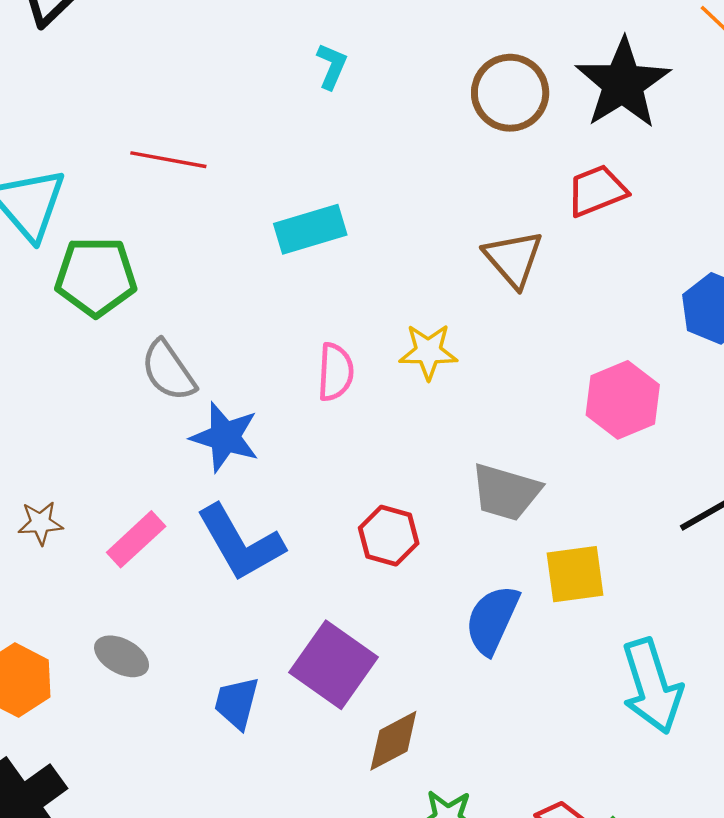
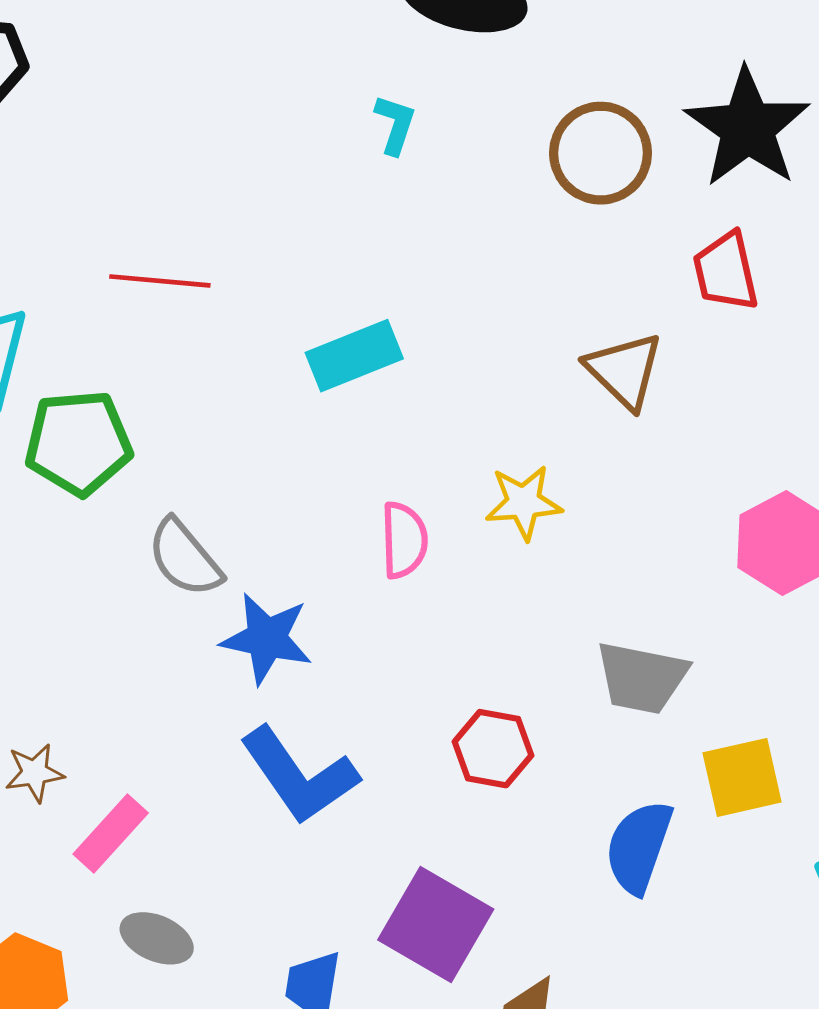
cyan L-shape: (332, 66) -> (395, 124), moved
red trapezoid: (597, 191) -> (726, 272), turned -76
pink rectangle: (136, 539) -> (111, 833), moved

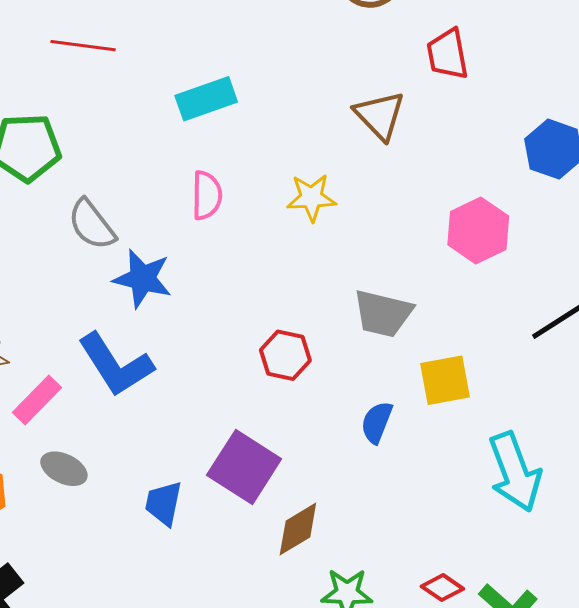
pink semicircle: (404, 540) -> (207, 195), moved
blue L-shape: (299, 776) -> (116, 365), moved
blue semicircle: (639, 847) -> (377, 422), size x0.7

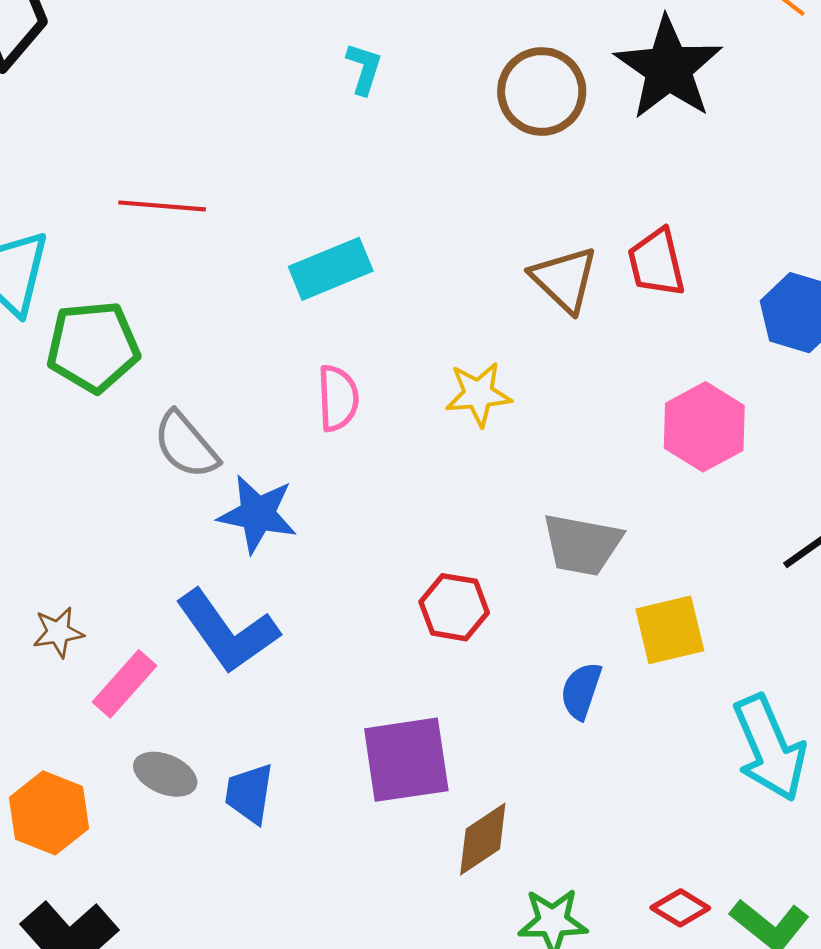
red trapezoid: (448, 54) -> (656, 263), moved
purple square: (244, 467) -> (406, 760), turned -38
blue trapezoid: (163, 503) -> (249, 793), moved

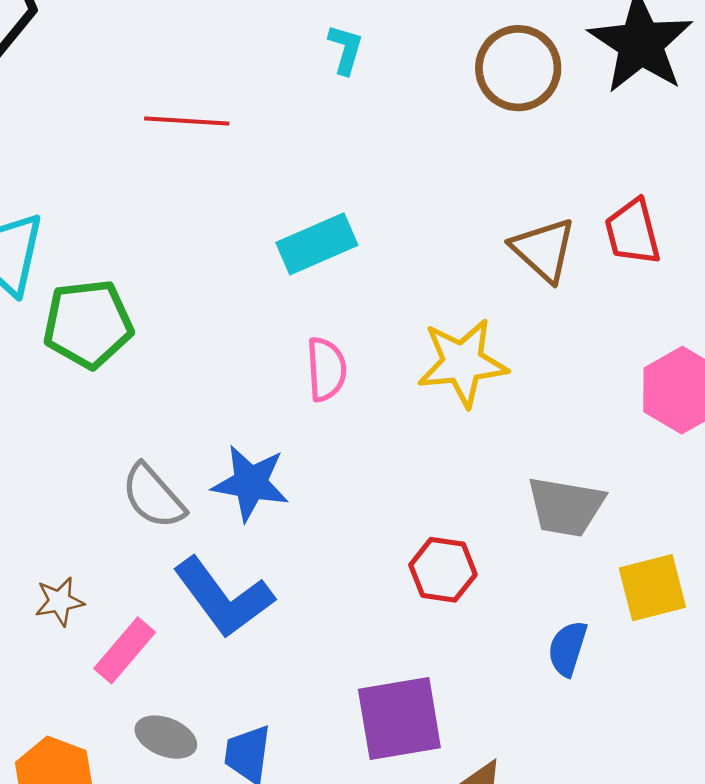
red line: (162, 206) -> (187, 121), moved
yellow star: (478, 394) -> (462, 363), size x1.4
gray semicircle: (186, 445) -> (153, 496), moved

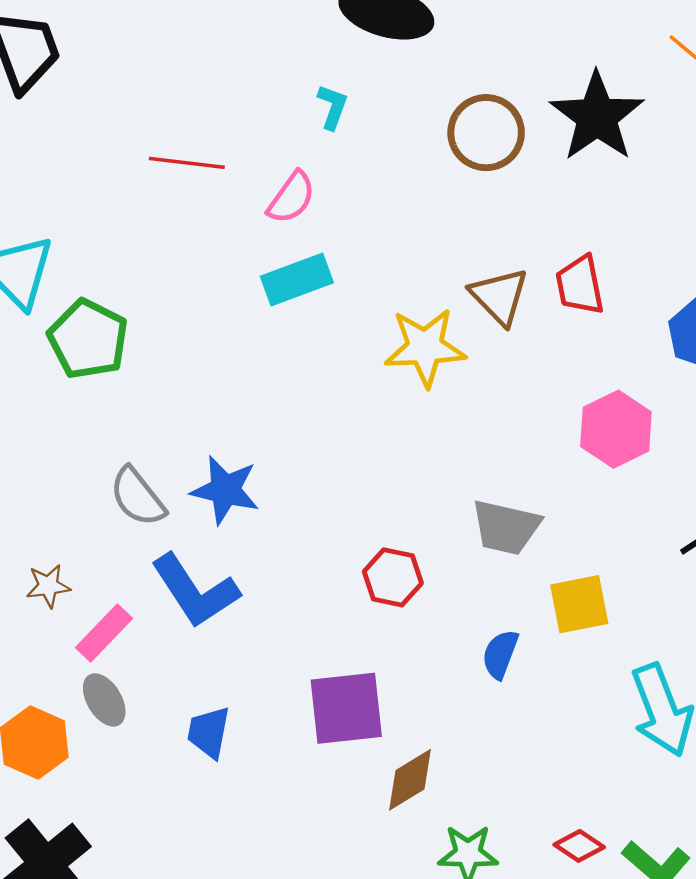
green pentagon: (88, 324) -> (88, 339), turned 30
yellow star: (462, 363) -> (425, 347), moved
pink semicircle: (326, 369) -> (291, 198), moved, turned 36
gray ellipse: (166, 737) -> (104, 700), moved, turned 34

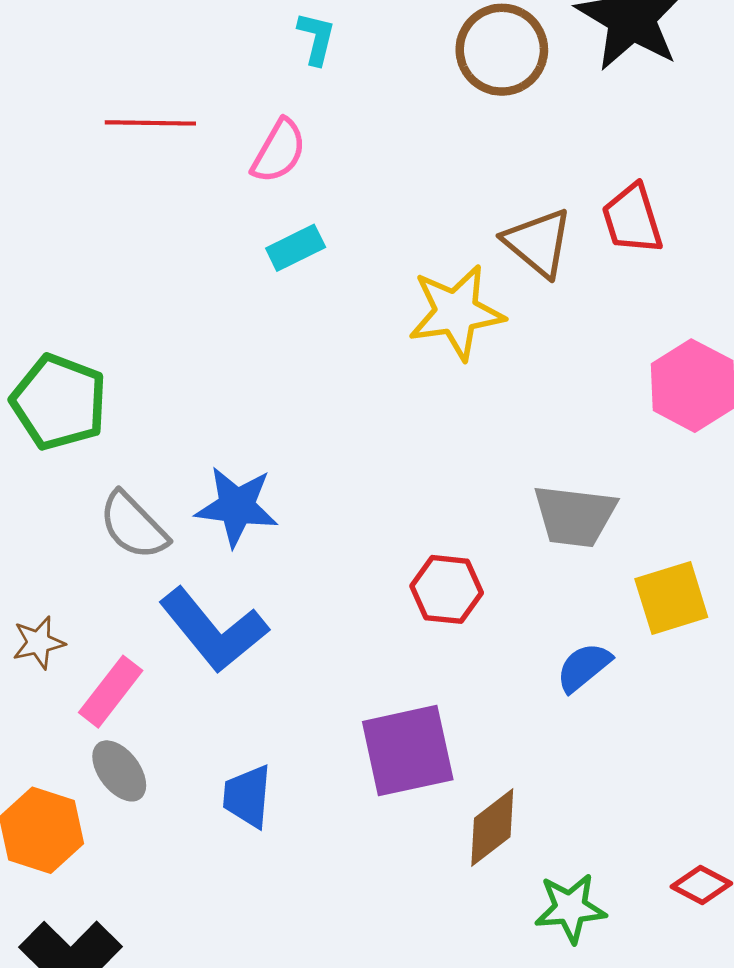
cyan rectangle: (297, 279) -> (296, 248), size x0.7
green pentagon: (88, 339) -> (59, 402), moved
blue semicircle: (500, 654) -> (584, 667), turned 36

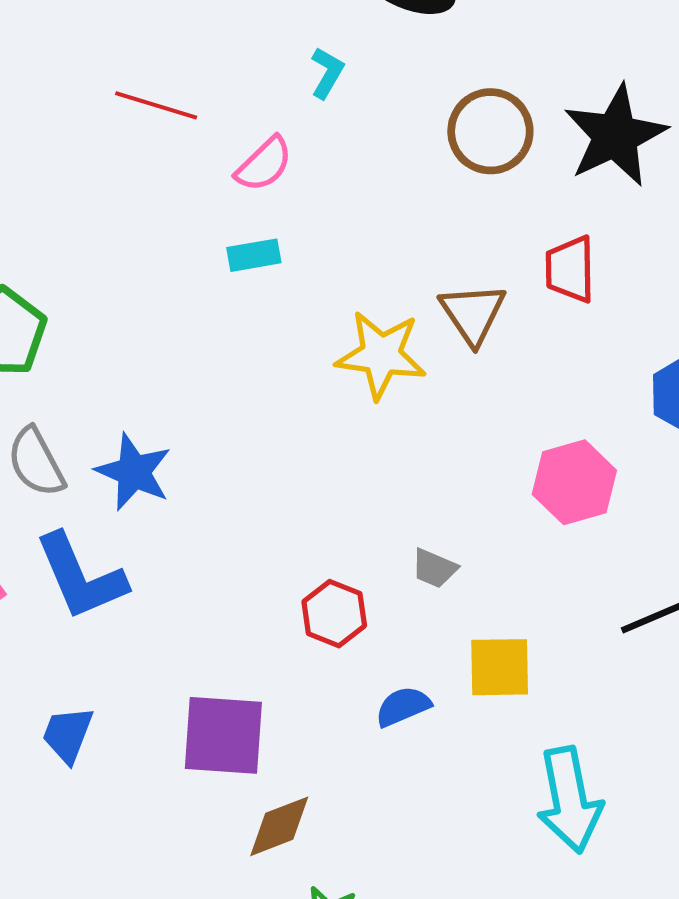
red trapezoid: (632, 219) -> (570, 269), moved
gray trapezoid: (575, 516) -> (434, 568), size x0.6
red hexagon: (447, 589) -> (334, 614), moved

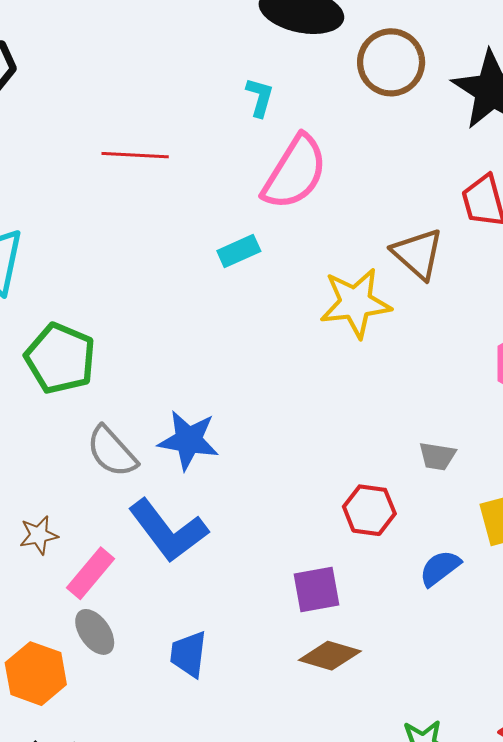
brown circle: (490, 131) -> (391, 62), moved
pink semicircle: (264, 164) -> (295, 172), moved, size x1.6
purple square: (223, 735) -> (317, 590), moved, size x0.7
brown diamond: (279, 826) -> (330, 656), moved, turned 52

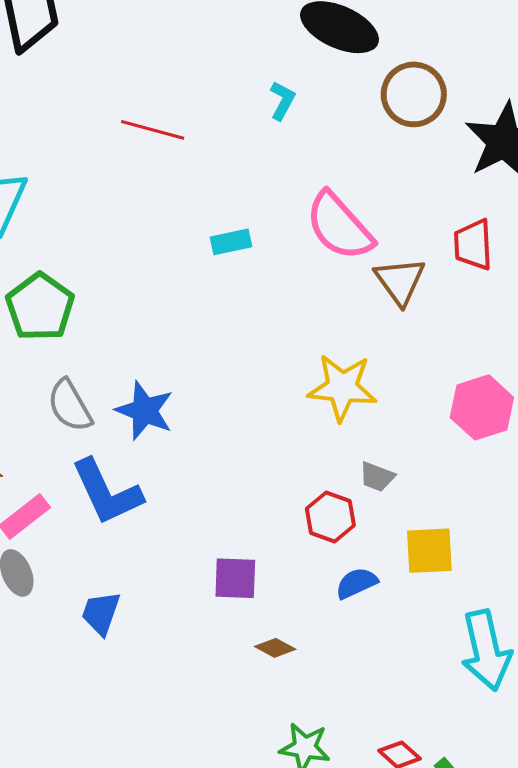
pink semicircle: (295, 172) -> (339, 226), moved, turned 94
yellow star: (355, 303) -> (342, 388), moved
red hexagon: (369, 510) -> (330, 517), moved
brown diamond: (330, 656) -> (275, 648), moved, size x0.7

